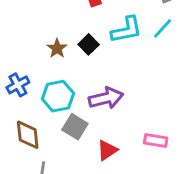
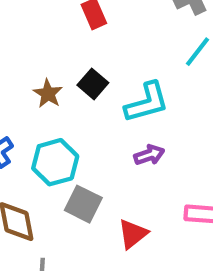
cyan L-shape: (127, 30) -> (147, 102), moved
purple arrow: (106, 98) -> (149, 155), moved, size x0.6

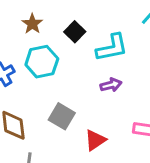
brown star: (48, 94) -> (32, 24), moved
cyan hexagon: (55, 162) -> (42, 62), moved

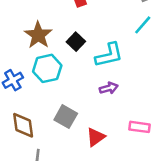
brown star: (32, 24) -> (38, 35), size x1.5

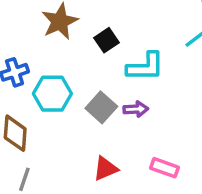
cyan hexagon: (47, 68) -> (52, 94), moved
gray square: (66, 117) -> (101, 107), moved

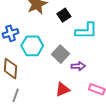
purple arrow: (136, 109) -> (78, 66), moved

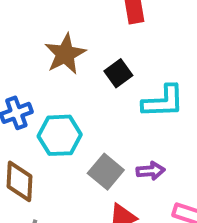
gray square: (61, 54) -> (106, 172), moved

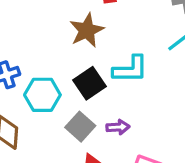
brown star: (65, 54) -> (87, 30), moved
black square: (118, 73) -> (90, 83), moved, size x1.4

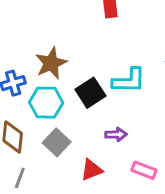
brown star: (87, 30) -> (51, 63), moved
gray square: (80, 127) -> (57, 142), moved

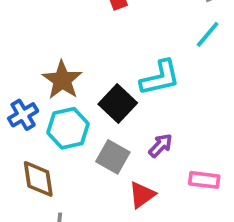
purple arrow: (116, 134) -> (161, 146), turned -30
gray square: (57, 142) -> (113, 157), moved

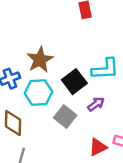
purple arrow: (161, 146) -> (96, 104), moved
red triangle: (142, 195) -> (98, 147), moved

